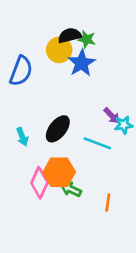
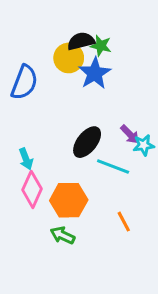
black ellipse: (58, 129) -> (87, 142), moved
pink diamond: (39, 183) -> (32, 189), moved
green arrow: (71, 189) -> (63, 235), moved
orange line: (108, 202) -> (124, 222), moved, turned -36

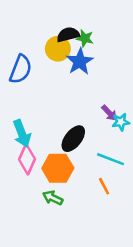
black ellipse: (87, 142) -> (73, 139), moved
cyan arrow: (26, 159) -> (22, 133), size x1.5
cyan line: (113, 167) -> (111, 159), moved

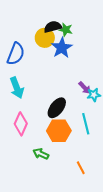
cyan arrow: (22, 133) -> (17, 88), moved
cyan line: (111, 159) -> (86, 124), turned 55
orange hexagon: (58, 168) -> (59, 131), moved
orange line: (104, 186) -> (81, 168), moved

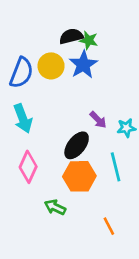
yellow circle: (45, 38) -> (51, 66), moved
purple arrow: (85, 88) -> (98, 120), moved

